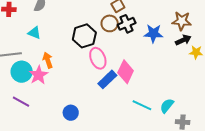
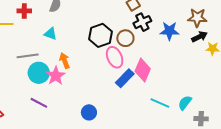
brown circle: (110, 23) -> (125, 38), moved

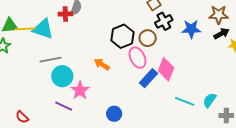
red cross: (24, 11) -> (65, 14), moved
cyan triangle: (50, 34) -> (43, 29), moved, size x1.6
orange arrow: (65, 61) -> (102, 64), moved, turned -35
pink star: (56, 76) -> (80, 90), moved

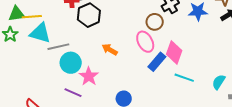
cyan triangle: (43, 29) -> (40, 33), moved
black hexagon: (122, 36) -> (89, 15), moved
cyan line: (185, 101) -> (184, 78), moved

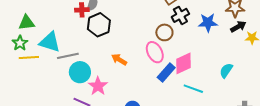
yellow line: (32, 17) -> (29, 58), moved
pink diamond: (174, 52) -> (184, 63), turned 45
cyan semicircle: (219, 82) -> (226, 70), moved

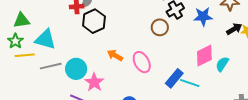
black arrow: (238, 27) -> (234, 29), moved
pink ellipse: (155, 52) -> (142, 62), moved
gray line: (68, 56) -> (51, 66), moved
pink diamond: (184, 63) -> (204, 56), moved
blue rectangle: (166, 72) -> (174, 78), moved

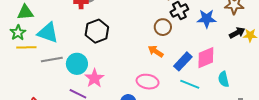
black hexagon: (94, 21) -> (97, 31), moved
orange arrow: (115, 55) -> (156, 51), moved
pink ellipse: (142, 62) -> (148, 82), moved, turned -55
cyan semicircle: (222, 64) -> (224, 79), moved, turned -49
blue rectangle: (174, 78) -> (183, 61), moved

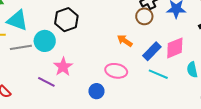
brown circle: (163, 27) -> (144, 16), moved
cyan circle: (77, 64) -> (45, 41), moved

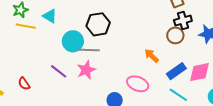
cyan triangle: (17, 20) -> (50, 16), size x0.7
gray line: (21, 47) -> (89, 50), moved
purple line: (46, 82) -> (59, 71), moved

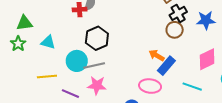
yellow line: (26, 26) -> (47, 76), moved
pink star: (86, 70) -> (97, 85), turned -30
blue rectangle: (176, 71) -> (166, 66), moved

